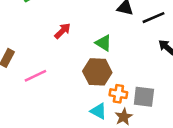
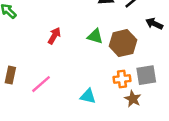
brown hexagon: (97, 72) -> (123, 43), moved
cyan triangle: (98, 111) -> (88, 96), moved

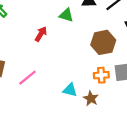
green triangle: (95, 36) -> (66, 15), moved
brown star: (133, 99) -> (91, 98), moved

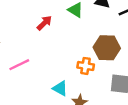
orange cross: (101, 75) -> (86, 66), moved

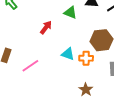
cyan triangle: (60, 88) -> (68, 54), moved

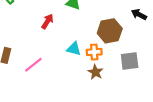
brown star: (86, 90) -> (95, 72), moved

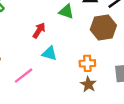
brown hexagon: (110, 31) -> (103, 27), moved
cyan triangle: (74, 49) -> (49, 53), moved

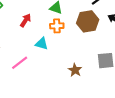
red arrow: (39, 30) -> (26, 20), moved
orange cross: (87, 63) -> (57, 26), moved

